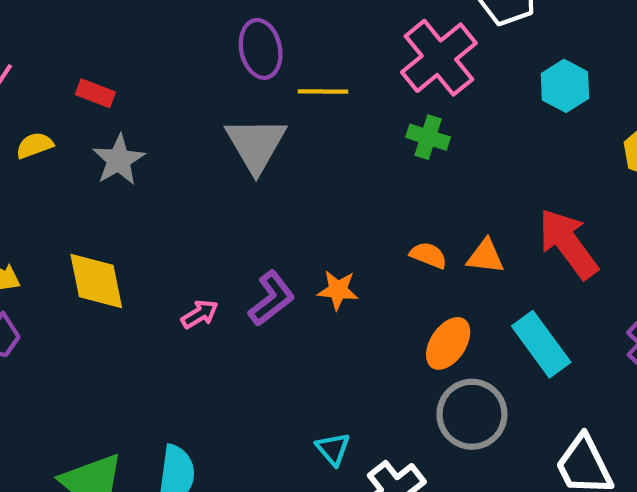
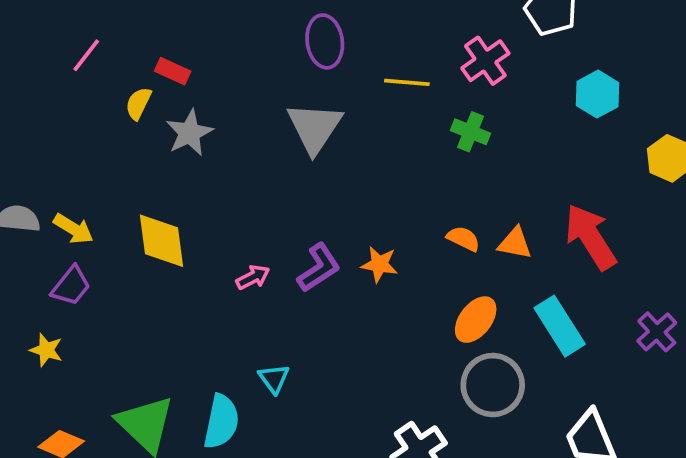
pink cross: (439, 58) -> (485, 61), size x0.7
yellow line: (323, 92) -> (407, 82), moved
yellow semicircle: (35, 145) -> (138, 103), moved, turned -48
cyan triangle: (333, 449) -> (274, 379), moved

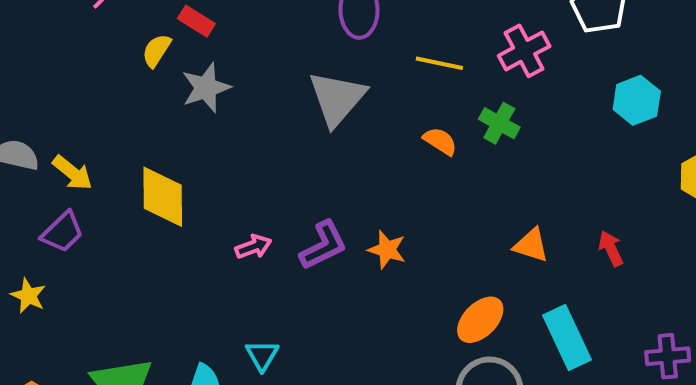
red arrow: (591, 237) -> (611, 249), size x0.5
orange semicircle: (463, 239) -> (440, 141), moved
purple cross: (657, 332) -> (668, 356), turned 30

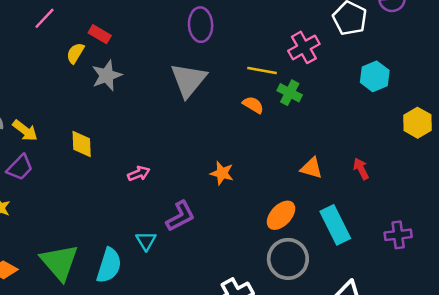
yellow line: (439, 63) -> (262, 71), moved
yellow diamond: (163, 197) -> (82, 144), size x0.7
purple L-shape: (323, 245) -> (180, 216), moved

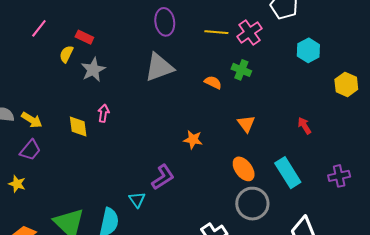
yellow line: (262, 71) -> (216, 32), moved
gray triangle: (188, 80) -> (159, 67), turned 36
orange triangle: (311, 168) -> (246, 124), moved, turned 42
pink arrow: (139, 174) -> (103, 113), moved, turned -54
orange ellipse: (281, 215) -> (244, 169), turned -75

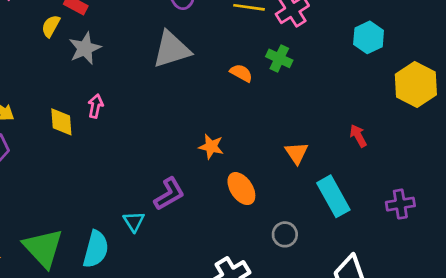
yellow hexagon: (346, 84) -> (416, 84), size x1.4
orange triangle: (246, 124) -> (297, 153), moved
orange ellipse: (244, 169) -> (241, 189), moved
gray circle: (252, 204) -> (285, 234), size x0.6

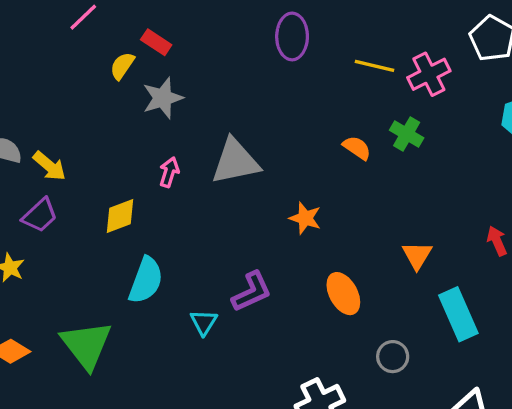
gray triangle: (172, 49) -> (235, 162), moved
yellow diamond: (61, 122) -> (120, 216), moved, turned 68
orange star: (211, 147) -> (305, 218), moved
cyan semicircle: (96, 249) -> (146, 280), moved

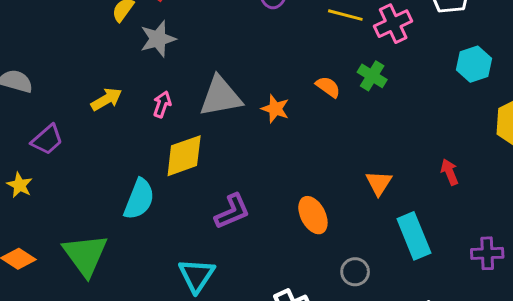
yellow arrow: (49, 166) -> (107, 99), moved, turned -72
yellow diamond: (120, 216) -> (184, 156), moved, size x1.4
orange star: (305, 218) -> (275, 109), moved
cyan triangle: (204, 322) -> (197, 275), moved, size x1.5

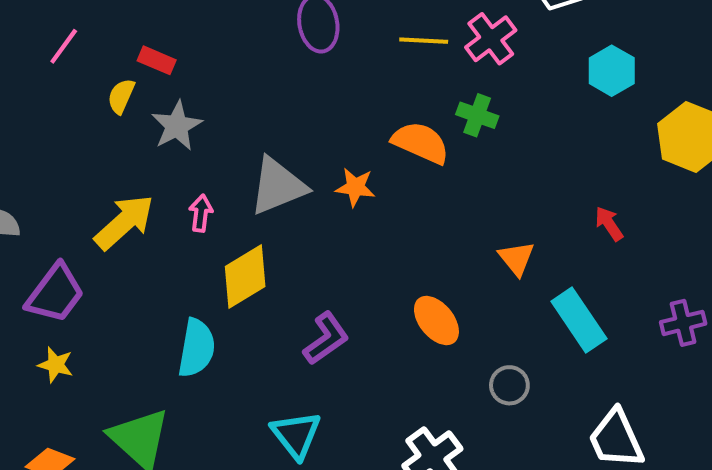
orange semicircle: (328, 87) -> (421, 143), size x1.6
yellow arrow: (107, 99) -> (124, 222), size x1.5
purple trapezoid: (47, 140) -> (55, 293), size x1.4
yellow star: (20, 185) -> (56, 365), moved

